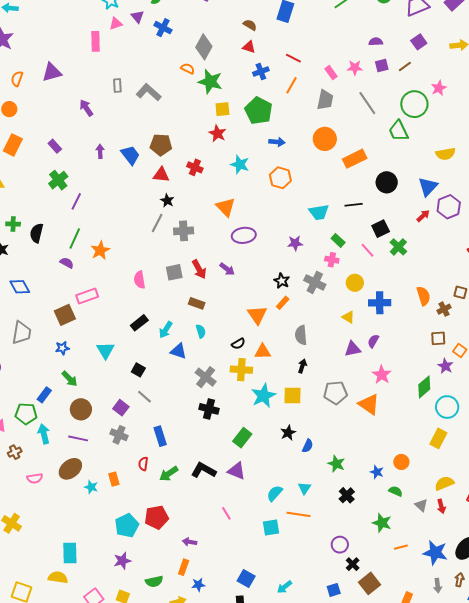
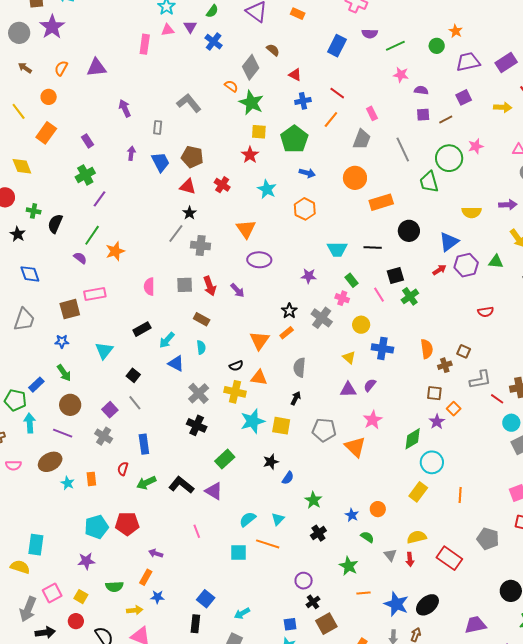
brown semicircle: (250, 25) -> (273, 50), moved
pink star: (355, 68) -> (401, 75), moved
gray rectangle: (117, 86) -> (158, 127), moved

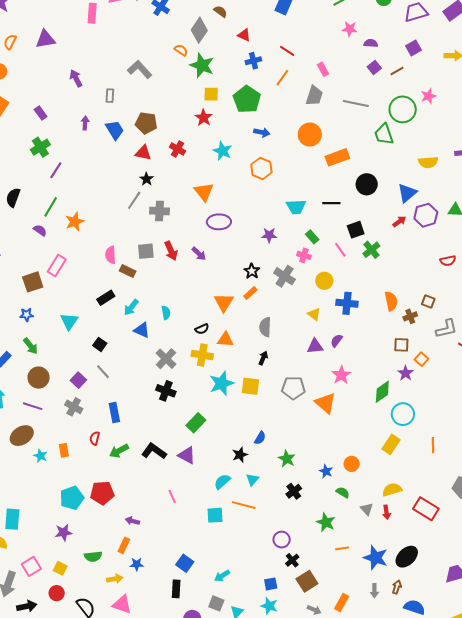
purple square: (423, 115) -> (374, 68), turned -32
gray line: (403, 149) -> (356, 103), turned -50
pink rectangle: (95, 294) -> (57, 265), turned -45
brown rectangle: (202, 319) -> (128, 271), moved
black star: (271, 462) -> (240, 455), moved

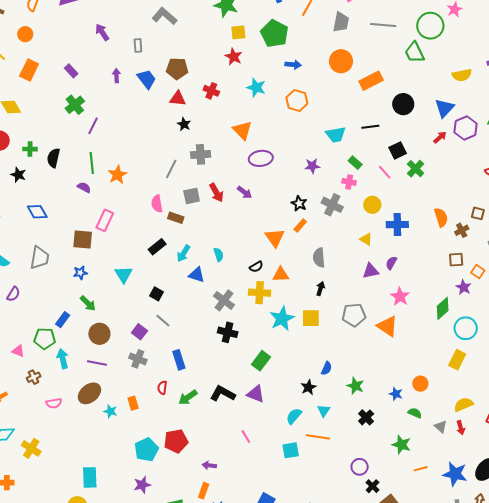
gray line: (134, 200) -> (171, 169), moved
green line: (51, 207) -> (92, 163), turned -30
brown square: (33, 282) -> (83, 240), turned 30

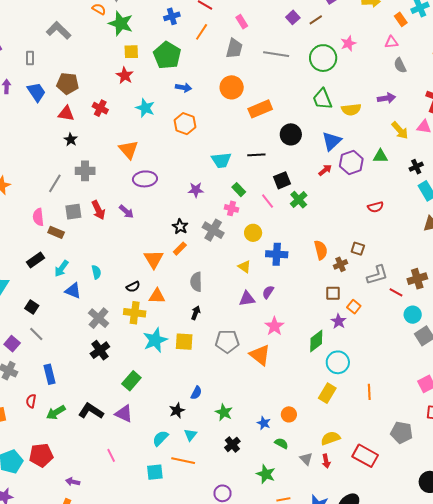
green trapezoid: (415, 52) -> (322, 99), moved
black cross: (228, 332) -> (100, 350), turned 36

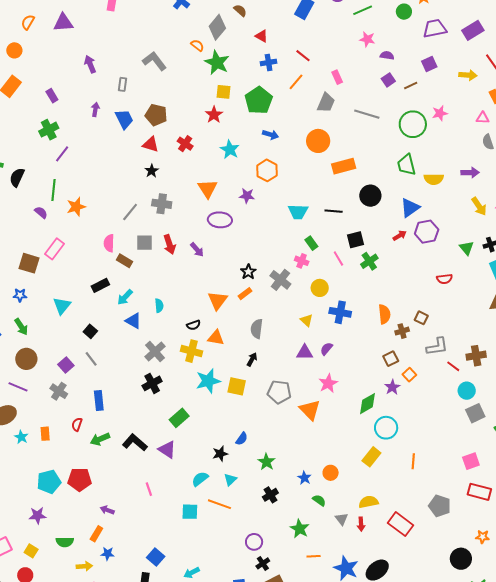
green triangle: (380, 156) -> (467, 248), moved, turned 42
purple star: (196, 190) -> (247, 196), moved
brown square: (333, 293) -> (391, 359), turned -35

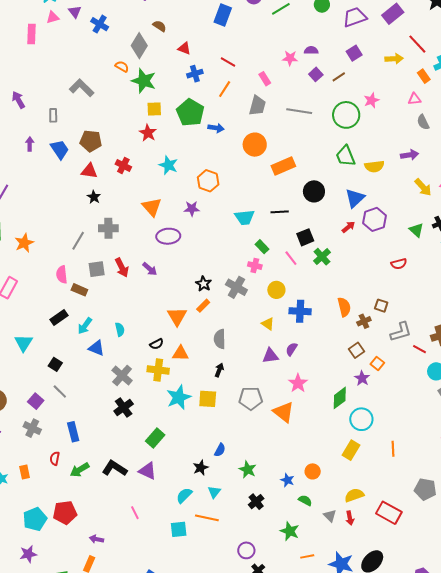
pink star: (367, 39) -> (290, 58), moved
blue arrow: (271, 135) -> (216, 128), moved

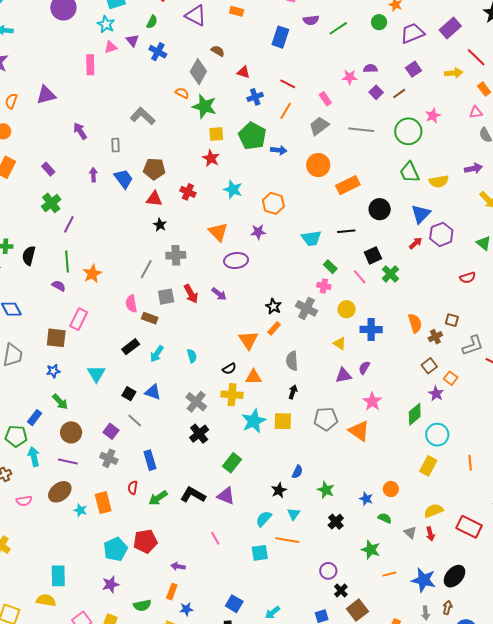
gray trapezoid: (257, 106) -> (319, 126), turned -140
blue triangle: (96, 348) -> (153, 392), moved
orange rectangle: (25, 472) -> (103, 503), size x1.5

